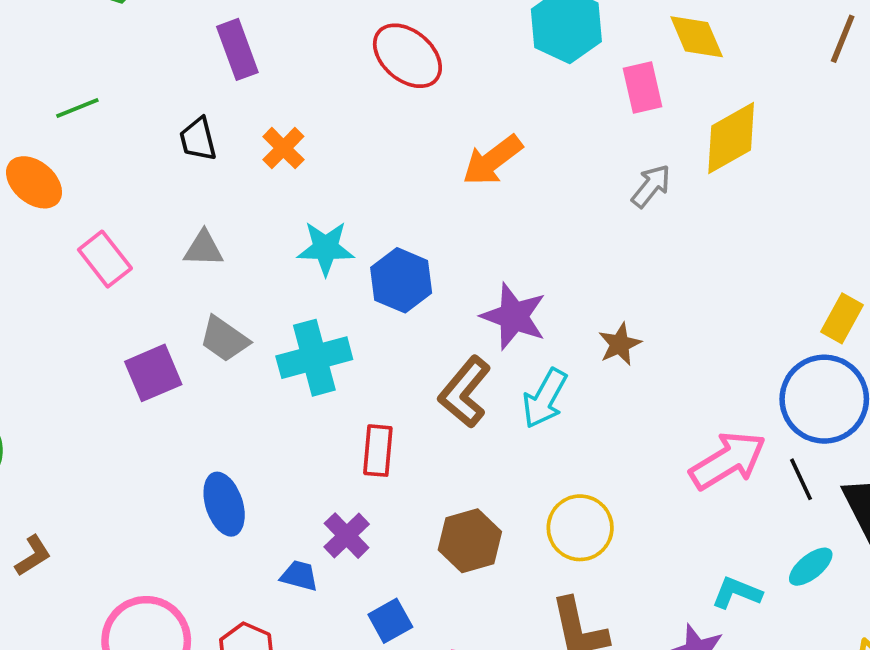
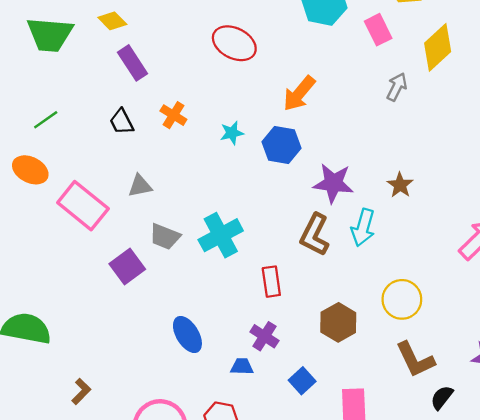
cyan star: (326, 248) -> (232, 133), moved, size x0.7
pink rectangle: (105, 259) -> (83, 206), size x1.5
blue hexagon: (401, 280) -> (282, 145), moved

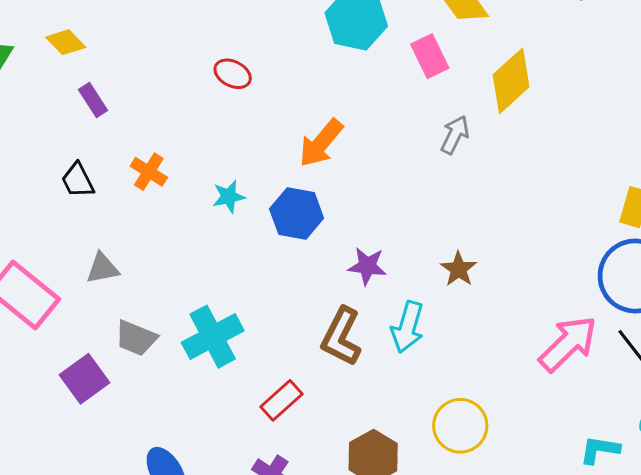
red ellipse: (234, 43) -> (233, 74), size x0.6
purple rectangle: (133, 63) -> (93, 100), size x0.7
purple star: (333, 183) -> (367, 266), size x0.7
red rectangle: (271, 282) -> (282, 400), turned 56

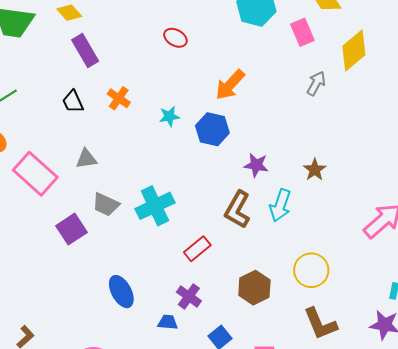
purple rectangle: (93, 100) -> (85, 51), size x1.5

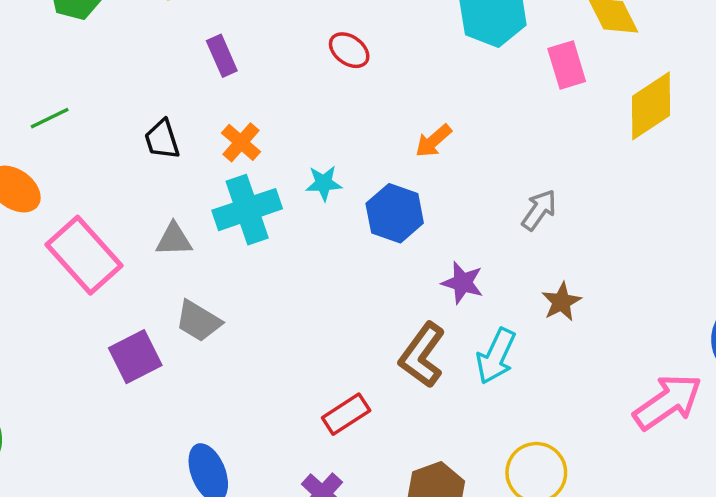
purple rectangle: (85, 51) -> (222, 56), moved, size x0.7
gray arrow: (316, 83) -> (539, 210), moved
orange arrow: (230, 85) -> (433, 141), size x0.7
cyan cross: (155, 206) -> (247, 210), moved

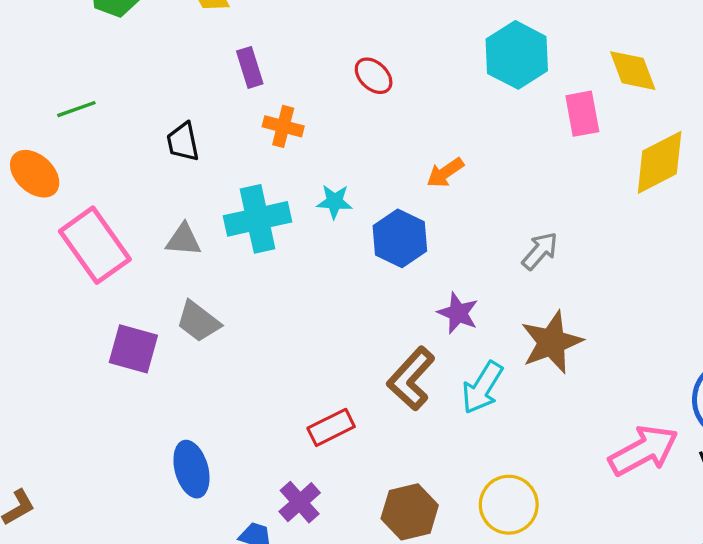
orange cross: (241, 142) -> (283, 126), moved, turned -33
brown star: (561, 302) -> (552, 342), size x1.6
purple square: (135, 357) -> (133, 349), turned 36

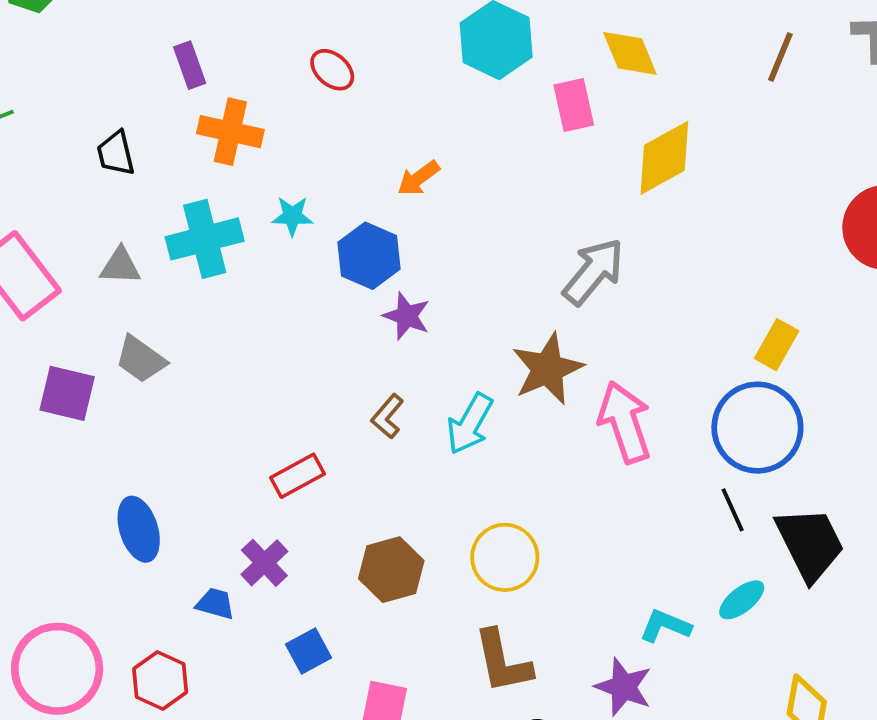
orange cross: (283, 126) -> (230, 132), size x1.4
gray arrow: (540, 251) -> (593, 272), moved, size x1.5
purple star: (458, 313) -> (407, 316), moved
brown L-shape: (411, 379) -> (387, 416), size x0.6
pink arrow: (643, 451) -> (625, 422), moved, turned -78

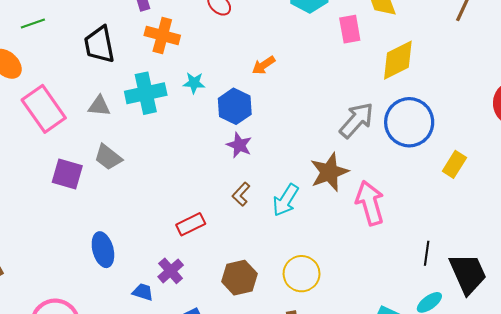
black trapezoid: (116, 153) -> (99, 45), size x1.5
purple star: (407, 316) -> (239, 145), moved
blue circle: (757, 428) -> (409, 122), moved
black line: (733, 510) -> (427, 253), turned 30

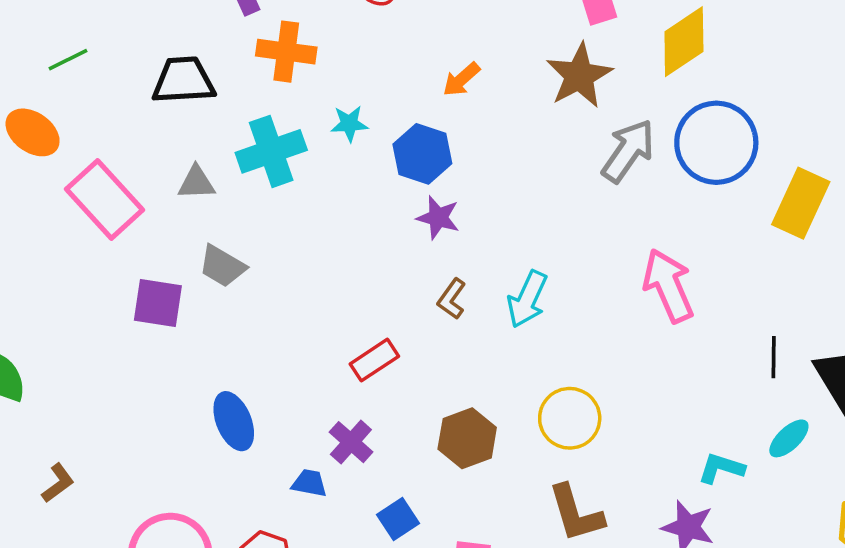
black trapezoid: (99, 45) -> (183, 80), turned 105
yellow rectangle: (454, 164) -> (801, 203), size x1.5
brown star: (329, 172) -> (579, 76), moved

